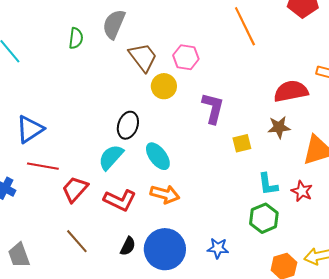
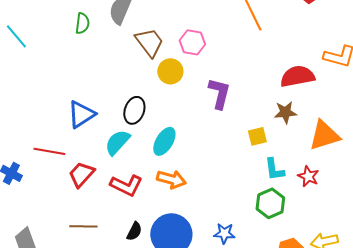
blue triangle: (30, 129) -> (81, 114), moved
yellow square: (242, 143) -> (257, 136), moved
cyan ellipse: (158, 156) -> (164, 141), turned 68
brown line: (77, 241) -> (83, 226), turned -48

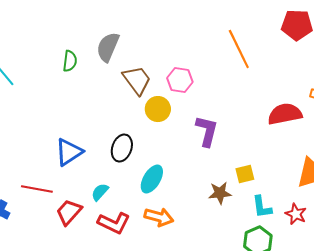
brown star: (285, 112) -> (220, 193), moved
cyan semicircle: (117, 142) -> (100, 192), moved, size x0.7

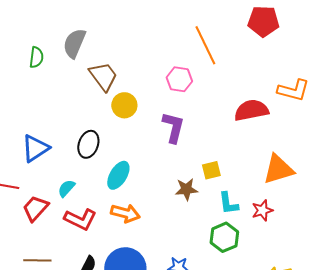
pink hexagon: (180, 80) -> (179, 79), moved
red star: (296, 214) -> (262, 210), turned 30

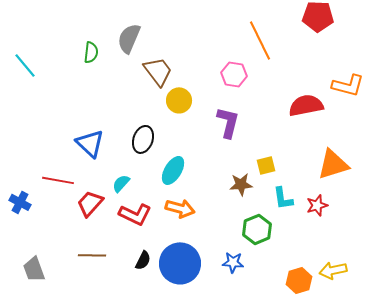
blue triangle: (35, 148) -> (90, 143), turned -44
green hexagon: (224, 237) -> (257, 229), moved

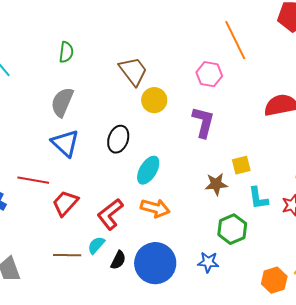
gray semicircle: (129, 38) -> (62, 102), moved
cyan semicircle: (121, 183) -> (96, 245), moved
red L-shape: (135, 214) -> (110, 214), turned 116

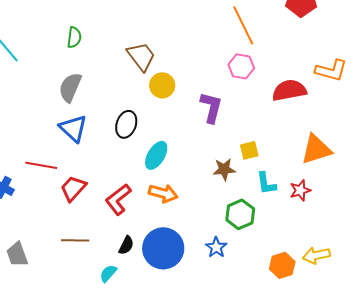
pink hexagon: (209, 74) -> (241, 66), moved
cyan semicircle: (96, 245) -> (108, 273), moved
blue star: (208, 262) -> (216, 247), turned 30

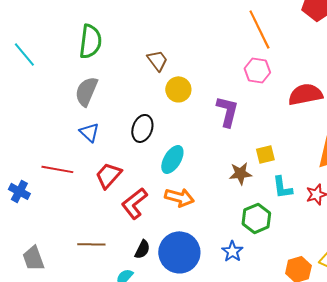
green semicircle: (74, 37) -> (90, 41), size x1.6
brown trapezoid: (141, 56) -> (157, 60), size x0.7
blue triangle: (73, 128) -> (89, 132), size x0.7
red trapezoid: (73, 188) -> (108, 175), moved

